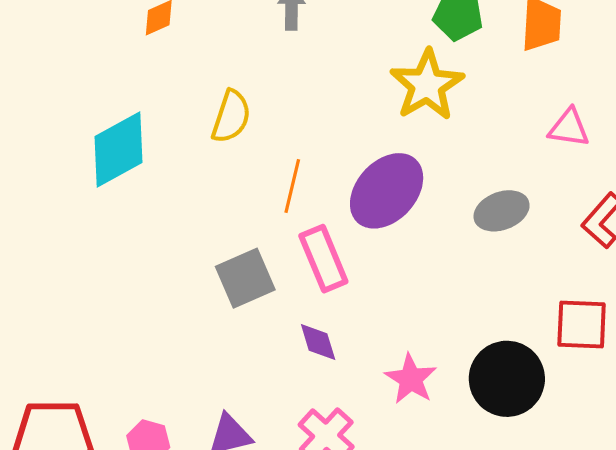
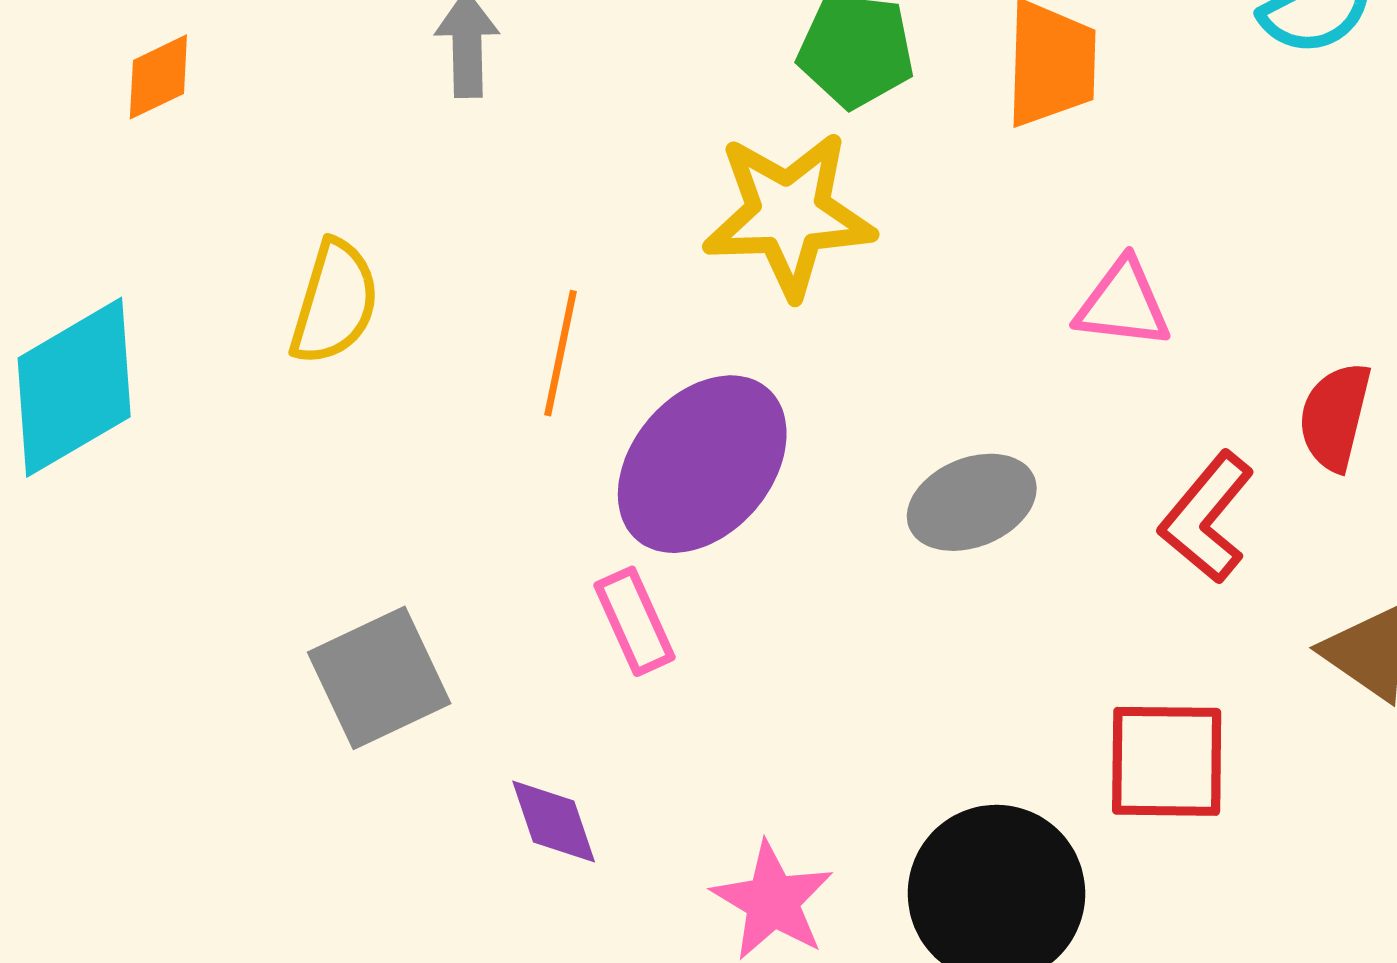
yellow star: (427, 85) -> (789, 214), turned 30
orange line: (292, 186) -> (561, 353), moved
pink rectangle: (323, 259) -> (634, 621), moved, size x0.7

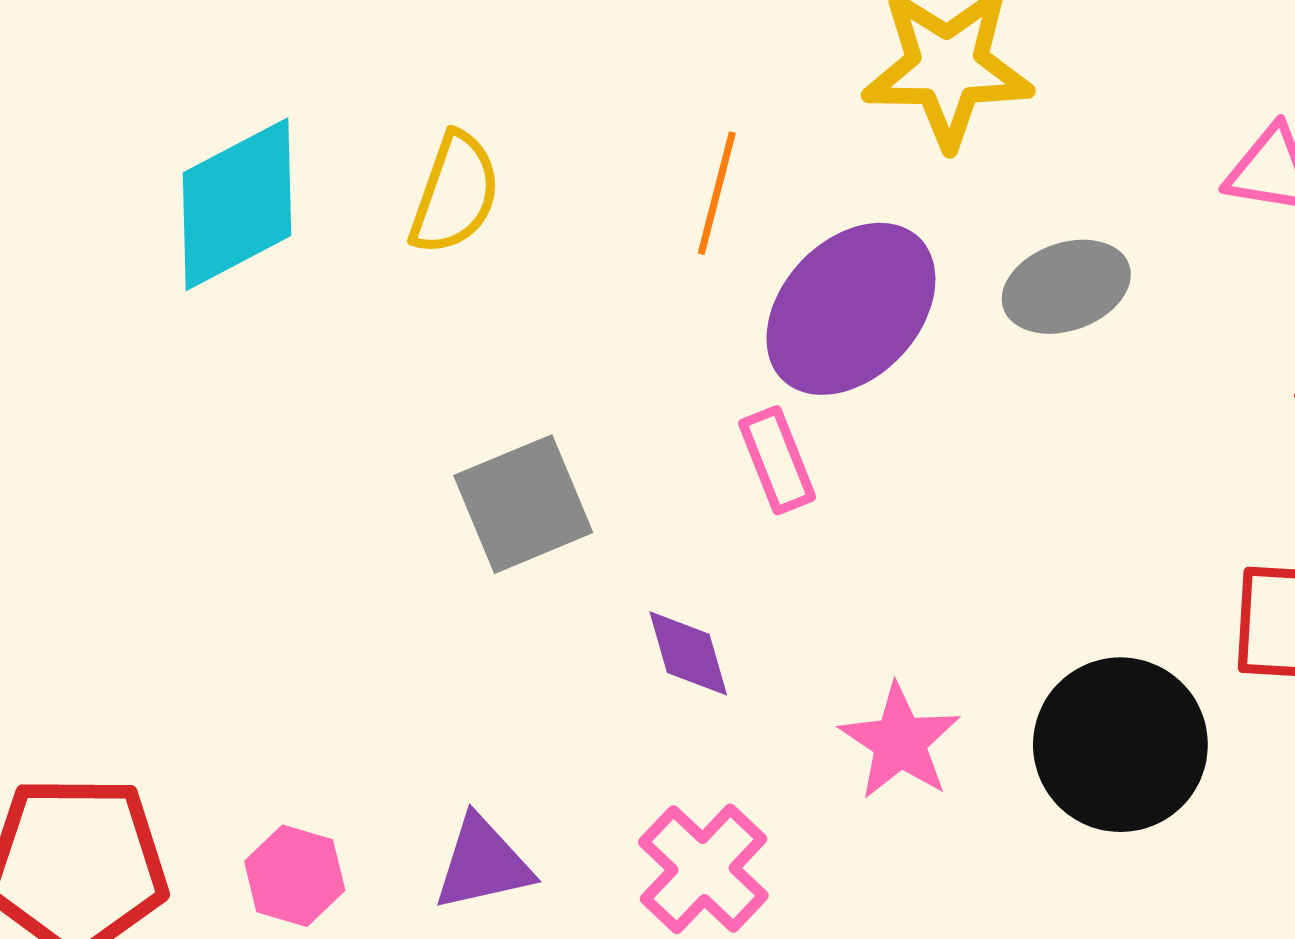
yellow semicircle: (334, 302) -> (455, 194), moved
gray ellipse: (972, 502) -> (1066, 287), moved

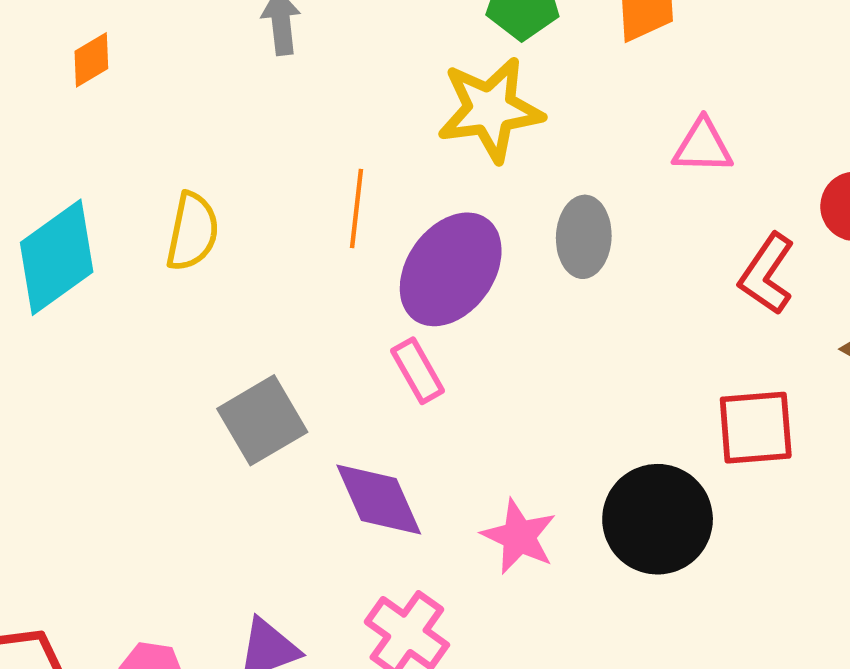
gray ellipse: (1066, 287) -> (584, 237), turned -60
purple diamond: (688, 653) -> (379, 500), size x1.5

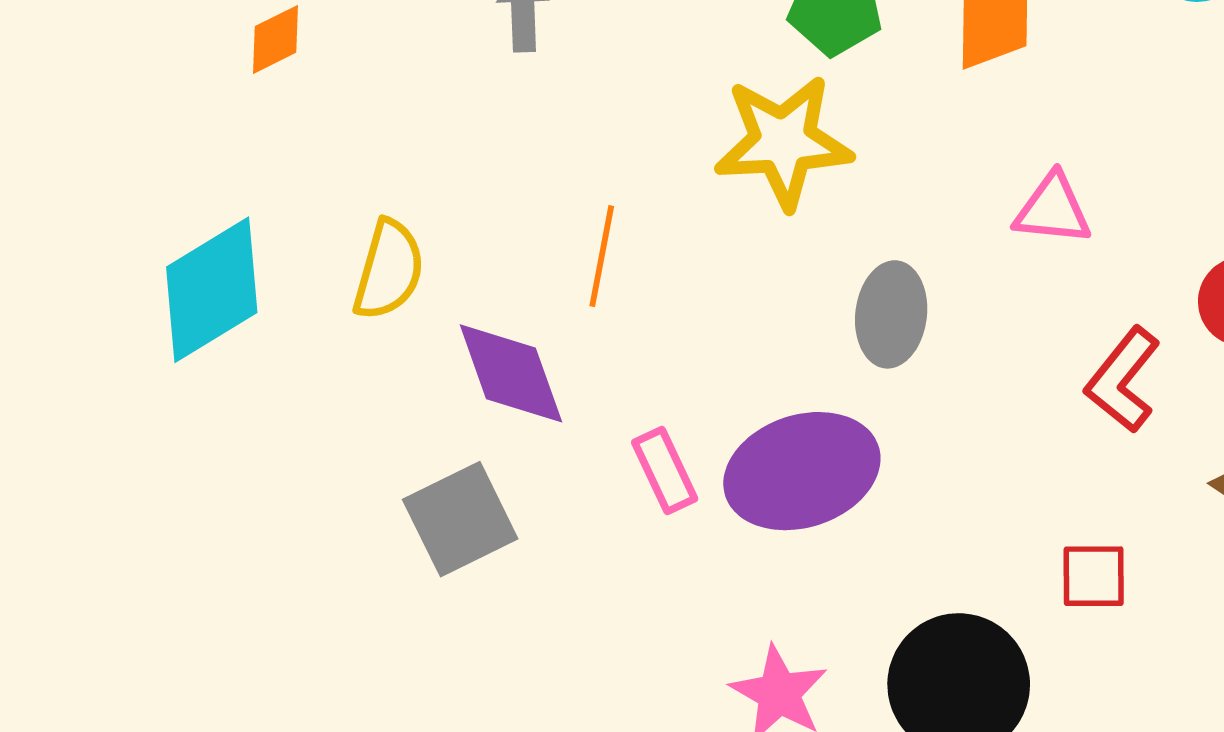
purple ellipse: (451, 269) -> (802, 471), moved, turned 32
red square: (756, 428) -> (1094, 576), size x0.7
purple diamond: (379, 500) -> (511, 373), moved

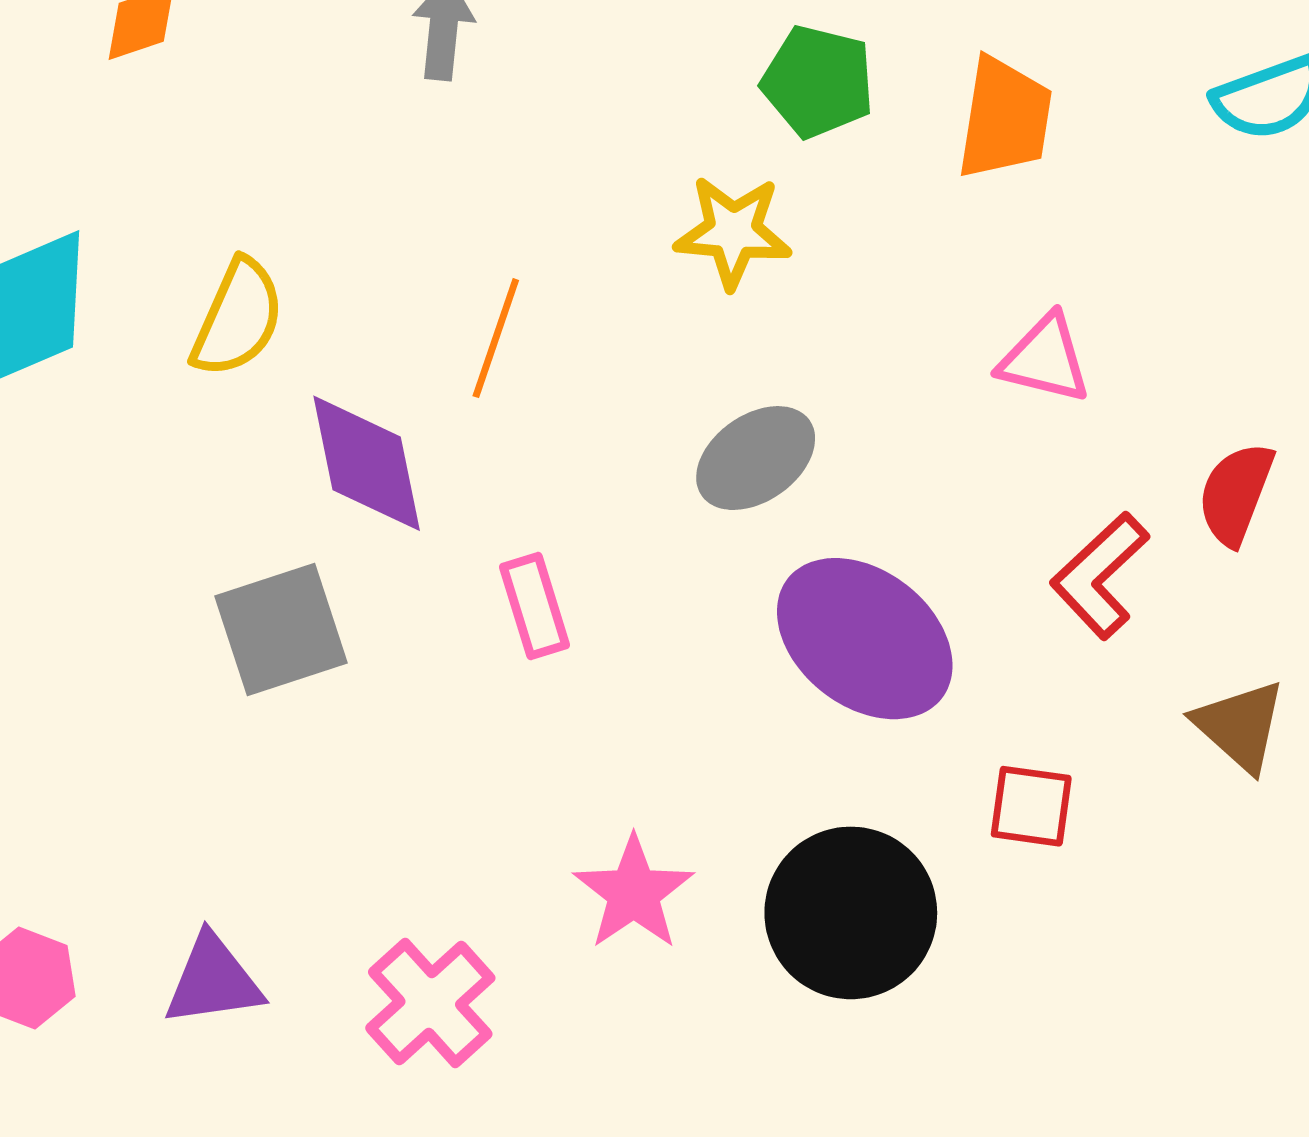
yellow star: (783, 142) -> (733, 232), size x0.7
gray ellipse: (891, 314) -> (756, 458), moved, turned 40
purple ellipse: (802, 471) -> (865, 639), moved, turned 48

